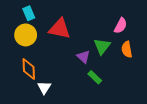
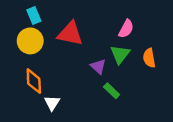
pink semicircle: (121, 26) -> (126, 29), moved

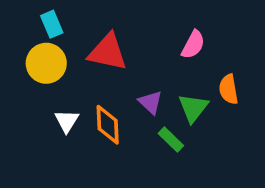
green triangle: (120, 54) -> (193, 108), moved
orange diamond: (34, 81) -> (108, 125), moved
white triangle: (52, 103) -> (67, 121), moved

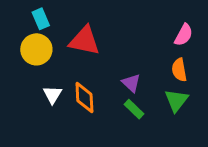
pink semicircle: (193, 45) -> (184, 35), moved
purple triangle: (150, 102) -> (131, 83), moved
green triangle: (193, 108) -> (176, 100), moved

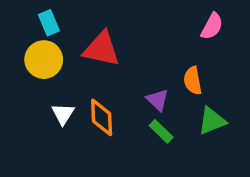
pink semicircle: (184, 35) -> (212, 26), moved
orange semicircle: (179, 70) -> (193, 81), moved
green triangle: (176, 100) -> (212, 121), turned 30

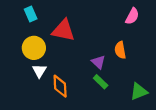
yellow circle: (44, 60) -> (34, 48), moved
orange diamond: (102, 117) -> (60, 86), moved
green triangle: (212, 121) -> (139, 92), moved

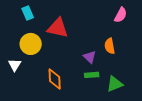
white triangle: (39, 71) -> (15, 65), moved
green rectangle: (101, 82) -> (92, 75), turned -48
green triangle: (139, 92) -> (115, 84), moved

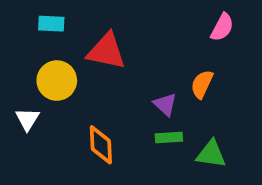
cyan rectangle: (28, 13) -> (51, 24), turned -64
orange semicircle: (110, 46) -> (202, 84), turned 35
green triangle: (115, 84) -> (211, 154), turned 30

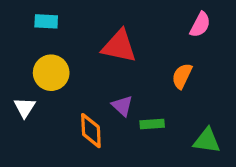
red triangle: (106, 51) -> (119, 46), moved
purple triangle: (165, 104) -> (122, 106), moved
green triangle: (211, 154) -> (207, 141), moved

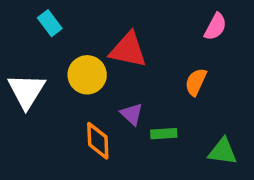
cyan rectangle: (46, 21) -> (50, 23), turned 50
yellow circle: (51, 73) -> (87, 75), moved
white triangle: (25, 107) -> (27, 91), moved, size x1.6

